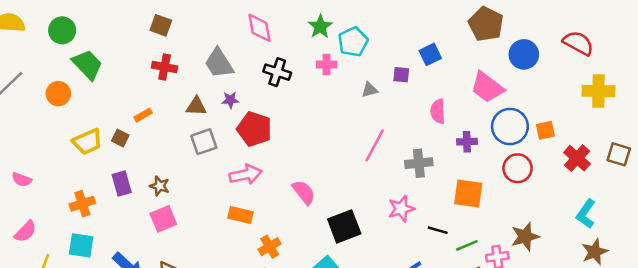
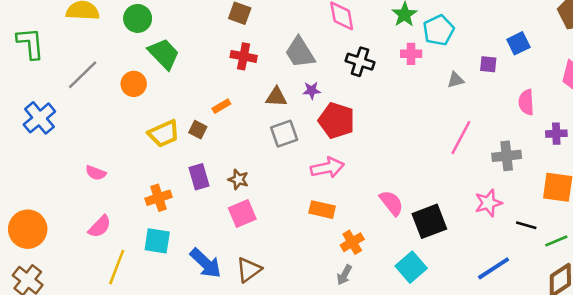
pink semicircle: (304, 192) -> (391, 203), moved

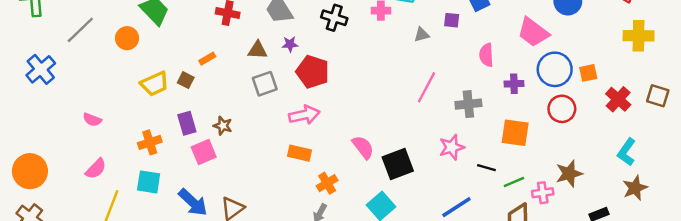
pink square: (242, 213) -> (204, 152), moved

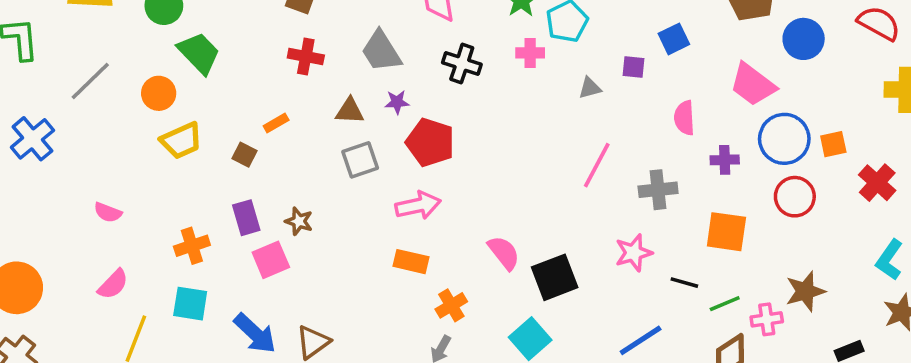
yellow trapezoid: (155, 84) -> (181, 141), moved

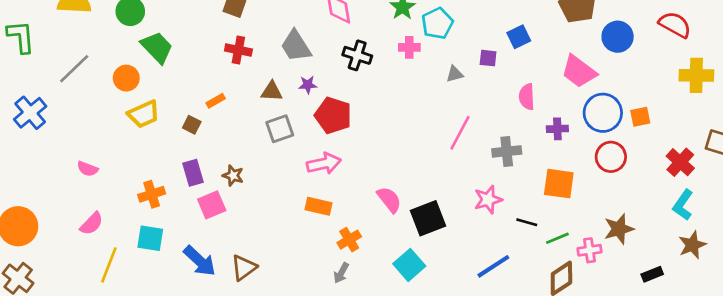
red cross: (877, 183) -> (680, 162), moved

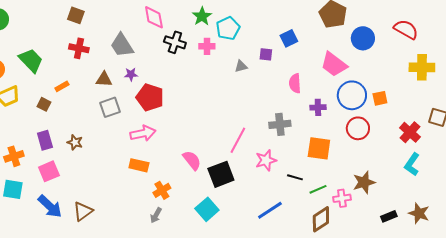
green trapezoid: (157, 47) -> (31, 60), moved
black cross: (357, 55) -> (175, 42), moved
pink line: (460, 133) -> (238, 140), moved
pink square: (212, 205) -> (49, 171), moved
brown star: (692, 245) -> (419, 213), moved, turned -30

